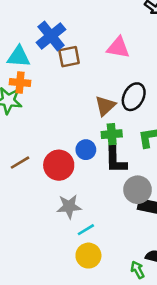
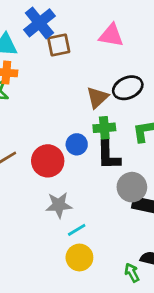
black ellipse: (134, 97) -> (128, 88), turned 40

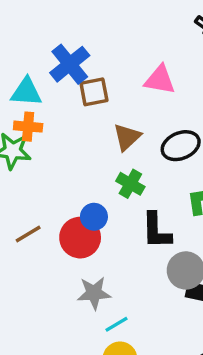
brown triangle: (97, 97) -> (127, 137), moved
green cross: (104, 128) -> (130, 184), moved, turned 35
blue circle: (77, 144) -> (94, 217), moved

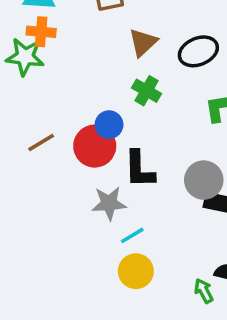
black L-shape: (156, 231) -> (139, 169), moved

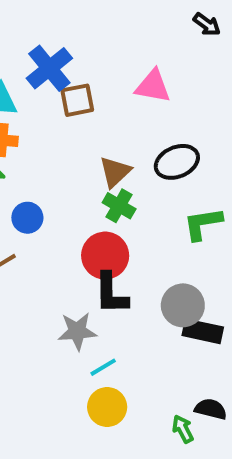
brown triangle: (143, 42) -> (115, 172), moved
blue circle: (109, 125) -> (27, 218), moved
red circle: (95, 146) -> (105, 256), moved

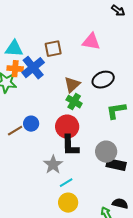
blue cross: (49, 68) -> (33, 68), moved
blue circle: (27, 218) -> (31, 124), moved
gray star: (77, 331) -> (53, 165), turned -30

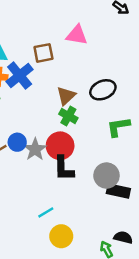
pink triangle: (91, 42) -> (77, 35), moved
gray star: (53, 165) -> (35, 149), moved
cyan line: (66, 183) -> (46, 212), moved

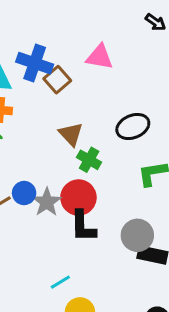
brown square: (43, 53) -> (57, 80), turned -30
blue cross: (20, 76) -> (35, 63), moved, turned -32
brown triangle: (66, 96) -> (71, 134), moved, turned -30

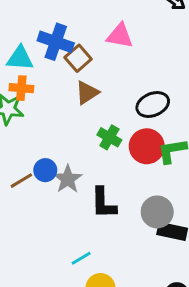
brown triangle: (71, 134) -> (87, 93), moved, turned 40
red circle: (78, 198) -> (147, 146), moved

